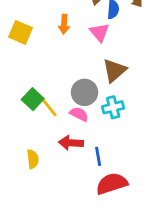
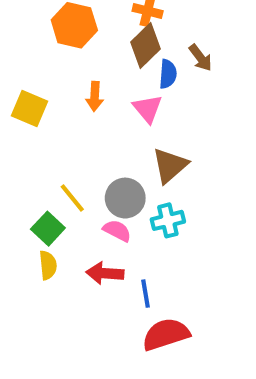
green square: (33, 99) -> (48, 229), moved
yellow line: (49, 107) -> (72, 198), moved
yellow semicircle: (33, 159) -> (48, 265), moved

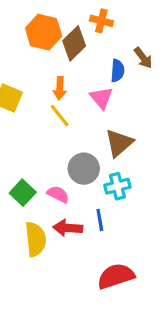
brown diamond: (146, 46) -> (74, 43), moved
yellow line: (72, 198) -> (60, 116), moved
pink semicircle: (117, 231) -> (58, 194), moved
yellow semicircle: (48, 265) -> (36, 239), moved, size x1.5
blue line: (146, 294) -> (100, 220), moved

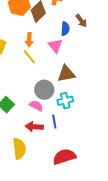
brown triangle: (119, 143) -> (66, 74), turned 30
pink semicircle: (58, 194) -> (36, 106), moved
yellow semicircle: (36, 239) -> (19, 149), moved

